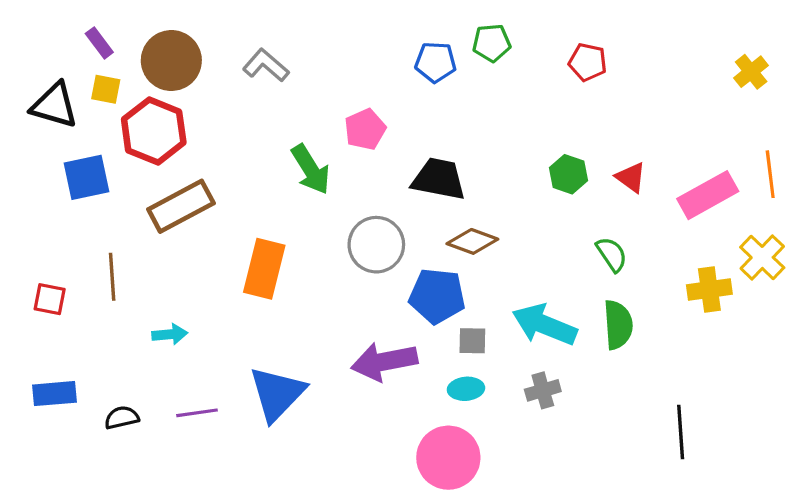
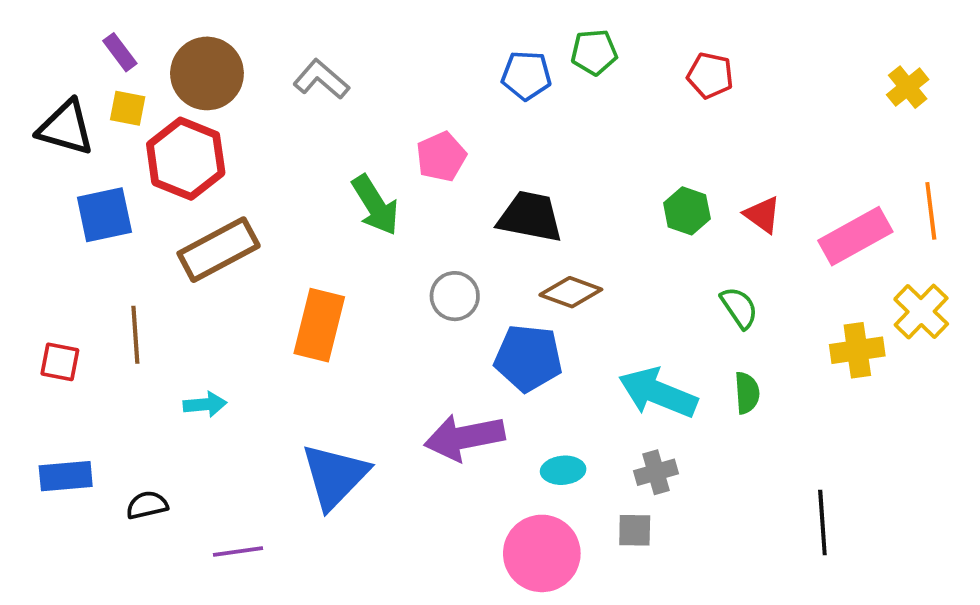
gray circle: (376, 245) -> (455, 296), size x0.7
green semicircle: (618, 325) -> (747, 393), size x0.7
gray square: (472, 341) -> (635, 530), moved
purple line: (197, 413) -> (238, 552), moved

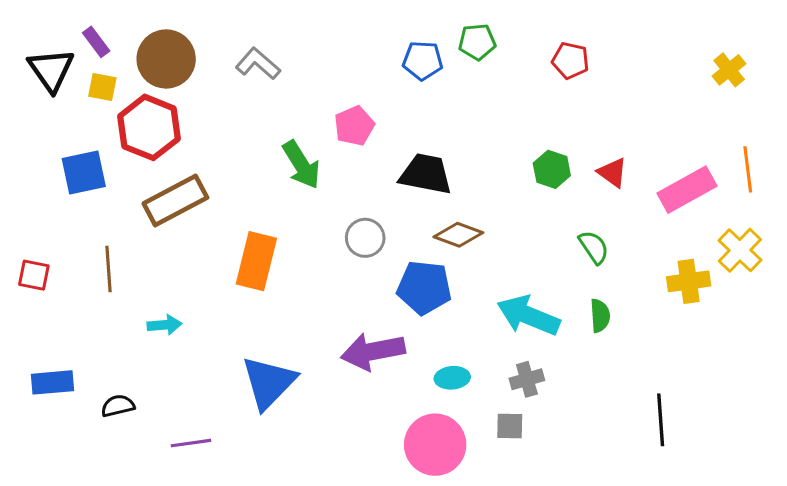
black triangle: (66, 128) -> (51, 70), moved, turned 39
red square: (60, 362) -> (34, 275), moved

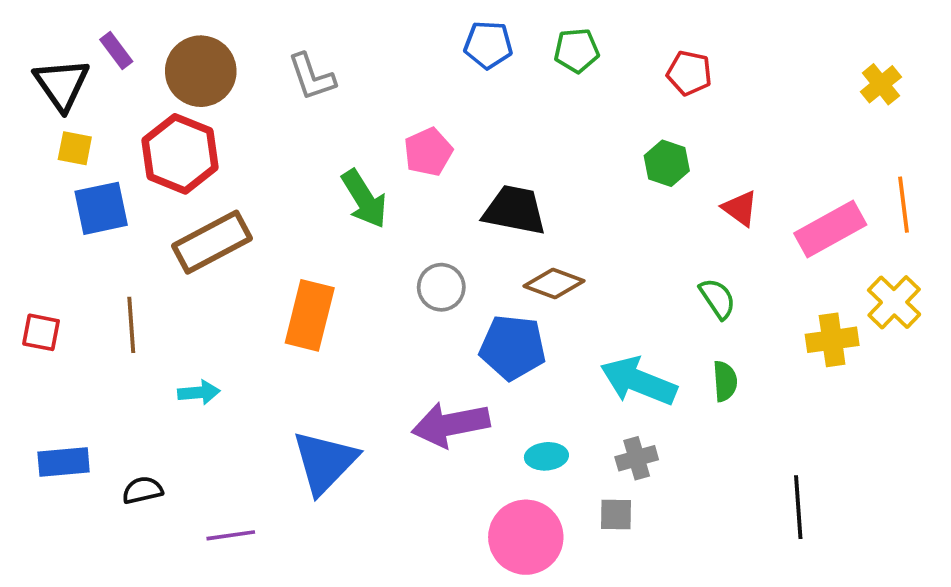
blue pentagon: (423, 61) -> (488, 45), moved
gray L-shape: (258, 64) -> (312, 77), turned -150
yellow square: (102, 87) -> (75, 148), moved
green hexagon: (552, 169) -> (667, 163), moved

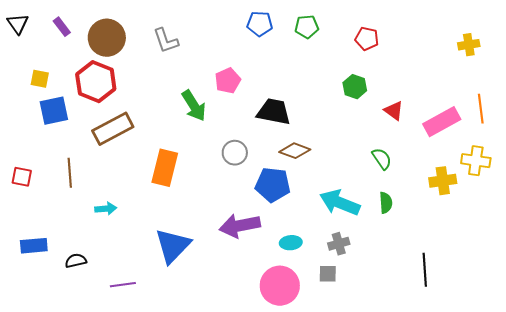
black triangle: (62, 84) -> (18, 24), moved, size x0.7
yellow cross: (881, 84) -> (469, 45), turned 30
yellow cross: (894, 302) -> (476, 161), turned -36

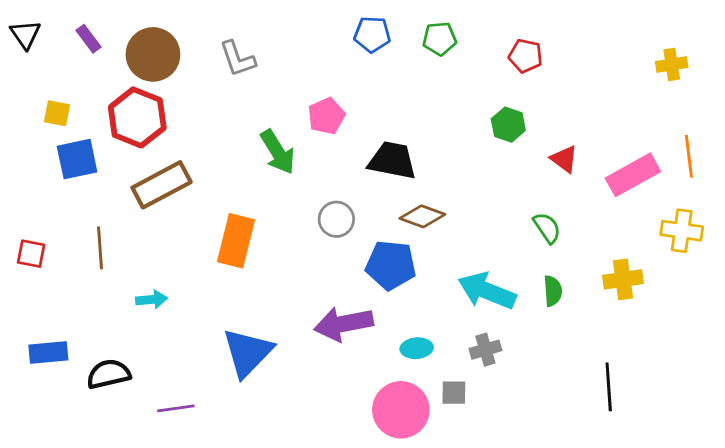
yellow cross: (443, 181) -> (623, 279), moved
black semicircle: (76, 261) -> (109, 374), size x1.4
gray square: (328, 274) -> (454, 393), moved

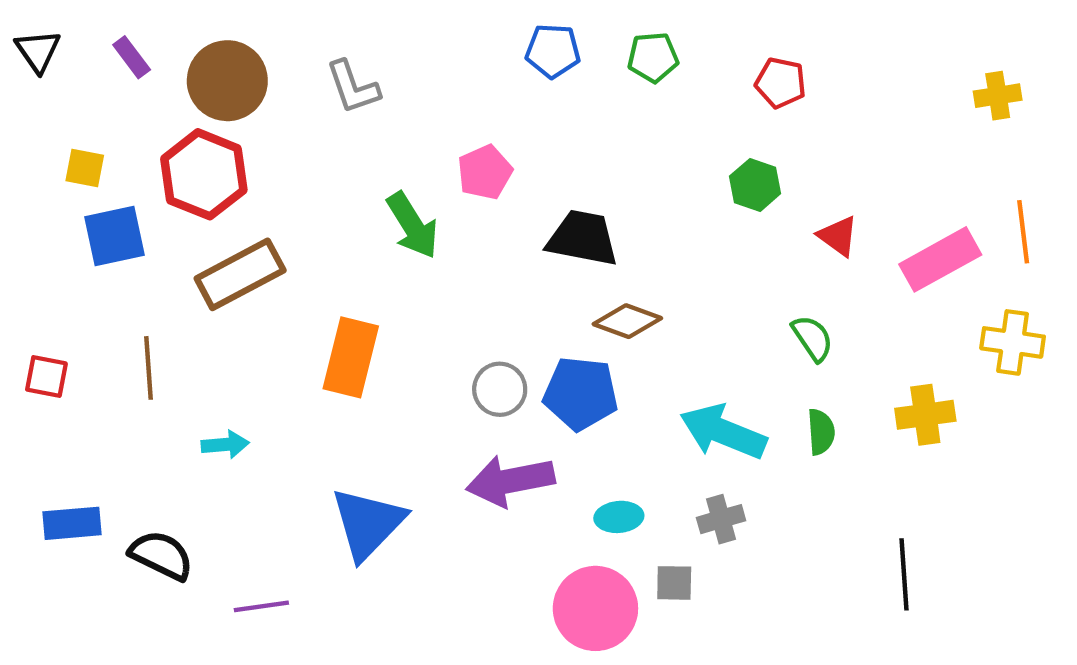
gray circle: (336, 219) -> (500, 389), moved
black semicircle: (109, 374) -> (161, 555), turned 39

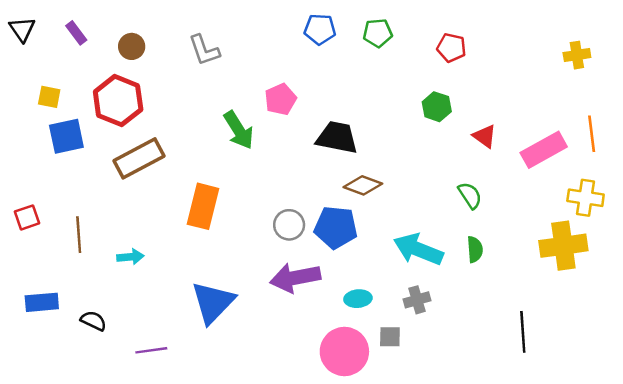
brown circle: (227, 81) -> (132, 46), size x0.6
brown line: (149, 368) -> (79, 235), moved
red square: (46, 376) -> (27, 217), turned -30
yellow cross: (925, 415) -> (563, 246), moved, size x1.4
black semicircle: (161, 555) -> (93, 321), size x0.7

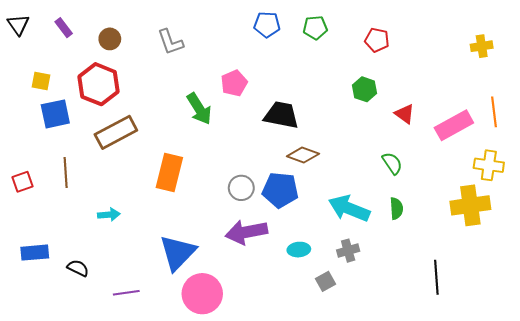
brown line: (79, 235) -> (66, 172), moved
gray square: (390, 337) -> (326, 281), turned -30
pink circle: (344, 352) -> (202, 294), moved

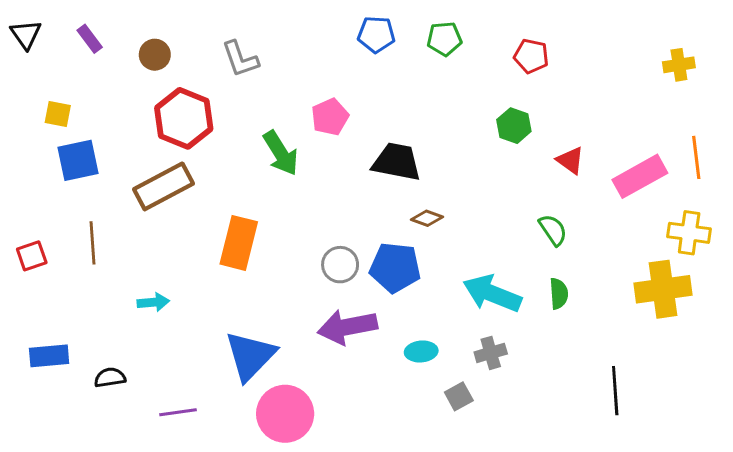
red hexagon: (98, 84) -> (184, 118), moved
brown diamond: (303, 155) -> (427, 218), size x0.7
black semicircle: (78, 268) -> (110, 378), turned -35

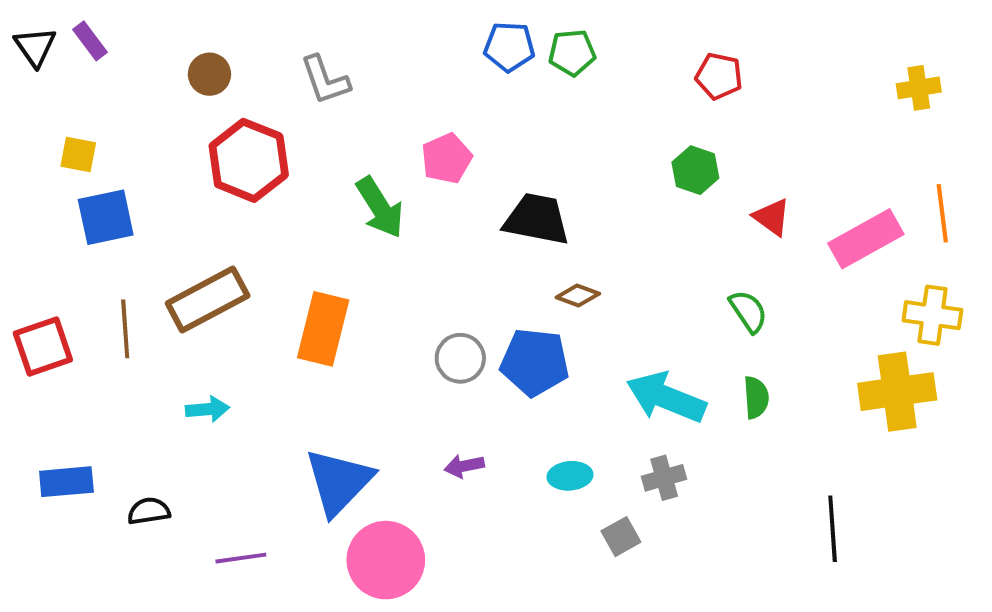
purple rectangle: (90, 39) -> (90, 41), moved
green pentagon: (444, 39) -> (572, 53), moved
brown rectangle: (163, 186) -> (208, 299), moved
red square: (32, 256) -> (43, 346), size x1.4
purple arrow: (347, 327) -> (464, 466), moved, size x0.5

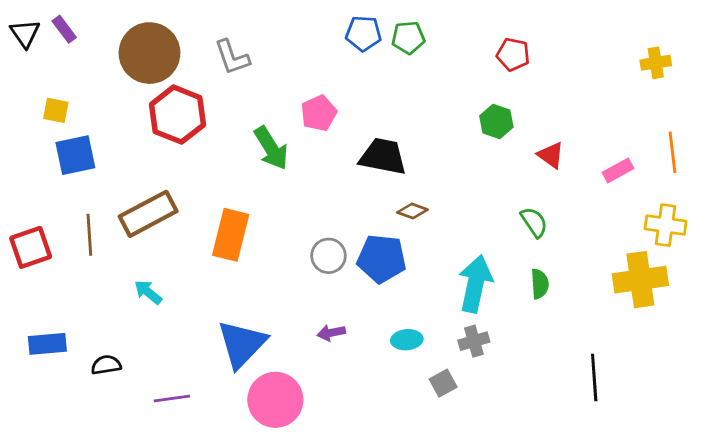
brown circle: (209, 74) -> (149, 53), size x2.0
pink rectangle: (866, 239) -> (618, 170), size x0.6
cyan arrow: (666, 397) -> (475, 284), turned 80
cyan arrow: (208, 409) -> (148, 292), turned -136

